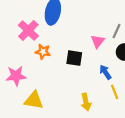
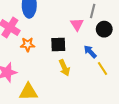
yellow arrow: (86, 102) -> (64, 68), moved

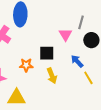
orange star: (28, 44) -> (26, 65), moved

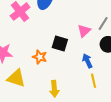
orange star: (26, 65) -> (40, 57), moved
yellow arrow: (52, 76) -> (54, 89), moved

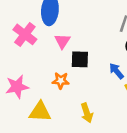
pink triangle: (84, 31) -> (62, 41), moved

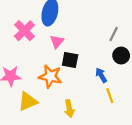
orange star: (61, 81) -> (50, 76), size x1.5
yellow triangle: (40, 112) -> (28, 102), turned -35

